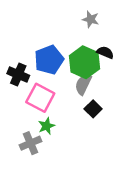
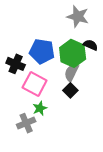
gray star: (91, 19) -> (78, 16), size x1.5
blue pentagon: (49, 60) -> (42, 51), turned 30
black square: (93, 109) -> (70, 90), moved

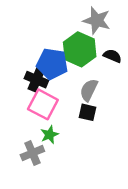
green hexagon: (73, 53) -> (80, 49), moved
black cross: (16, 64) -> (36, 80), moved
black square: (70, 90) -> (88, 112), turned -32

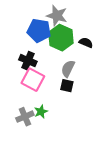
gray star: (97, 20) -> (57, 16), moved
blue pentagon: (52, 64) -> (39, 31), moved
green star: (49, 135) -> (41, 112), moved

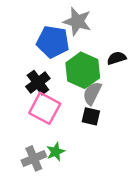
green hexagon: (61, 38) -> (83, 70), moved
black semicircle: (86, 43) -> (117, 58), turned -40
black cross: (28, 61) -> (38, 83), turned 30

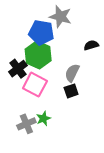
green hexagon: (83, 70) -> (38, 55), moved
black cross: (38, 83) -> (18, 69), moved
black square: (91, 116) -> (71, 91), turned -32

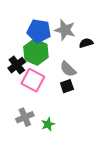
gray star: (60, 17) -> (65, 30), moved
gray semicircle: (72, 73) -> (68, 69), turned -72
green star: (43, 119) -> (48, 124), moved

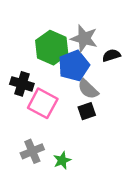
blue pentagon: (39, 31) -> (74, 66), moved, turned -30
green hexagon: (36, 52) -> (52, 48), moved
black cross: (17, 65) -> (22, 84), turned -36

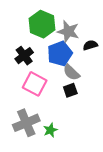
green hexagon: (52, 48) -> (42, 24), moved
black cross: (22, 84) -> (24, 56), moved, turned 36
gray cross: (32, 151) -> (26, 123), size x1.4

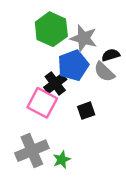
black cross: (24, 56) -> (55, 83), moved
gray semicircle: (71, 72) -> (104, 72), moved

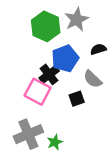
gray star: (84, 38) -> (77, 19), moved, turned 30
gray semicircle: (104, 72) -> (93, 79), moved

